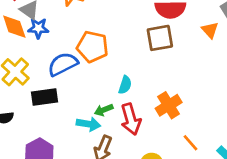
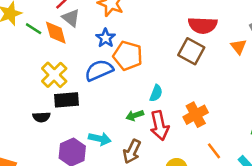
blue star: (38, 28) -> (106, 38), moved, turned 30
brown square: (160, 38) -> (191, 51), turned 35
black rectangle: (44, 97) -> (66, 100), moved
cyan arrow: (88, 124) -> (100, 139), moved

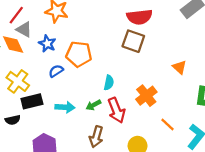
blue star: (106, 38) -> (47, 44), moved
orange triangle: (239, 47) -> (179, 67), moved
blue semicircle: (99, 70) -> (56, 71), size x0.6
cyan arrow: (100, 139) -> (65, 107), moved

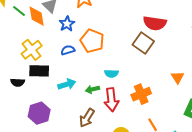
cyan semicircle: (109, 83) -> (111, 73), turned 64
cyan arrow: (65, 107) -> (67, 84), turned -36

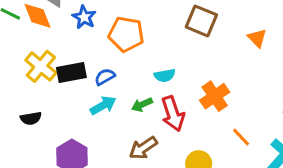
blue semicircle: (68, 50) -> (105, 77), moved
black rectangle: (39, 71) -> (71, 72), moved
orange triangle: (178, 77) -> (257, 38), moved
brown arrow: (87, 118) -> (143, 148), turned 36

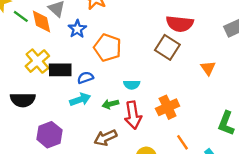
black semicircle: (31, 118) -> (23, 100), size x1.5

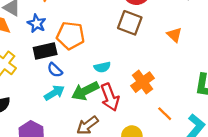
black rectangle: (60, 70) -> (45, 51), moved
blue semicircle: (85, 78) -> (55, 70), turned -105
green arrow: (110, 104) -> (85, 91), size x1.6

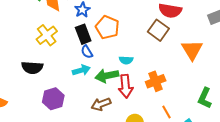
orange triangle: (174, 35) -> (192, 50), size x1.6
black rectangle: (45, 51) -> (83, 34), turned 66

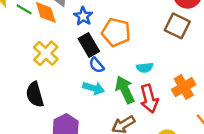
black semicircle: (32, 68) -> (35, 94), turned 80
cyan arrow: (81, 70) -> (94, 88), turned 42
green arrow: (107, 76) -> (125, 90), turned 85

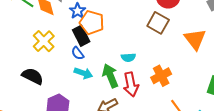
orange pentagon: (116, 32) -> (92, 23), moved
blue semicircle: (97, 65) -> (78, 53), moved
black semicircle: (35, 94) -> (33, 76), turned 130

